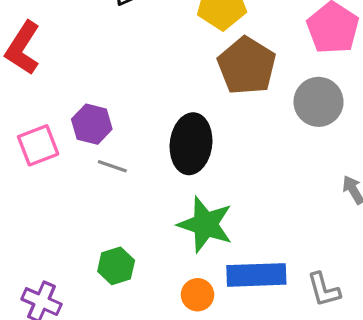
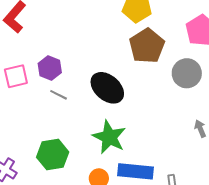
black ellipse: (191, 144) -> (107, 88), turned -64
green hexagon: (116, 266) -> (53, 155), size x1.4

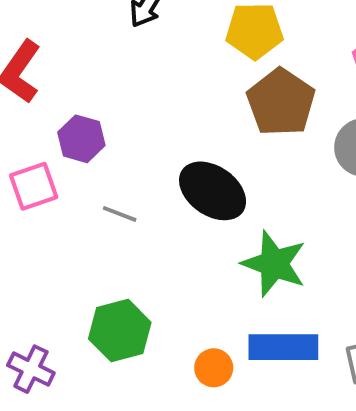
purple hexagon: (50, 68) -> (81, 139), moved
green star: (109, 137) -> (274, 264), moved

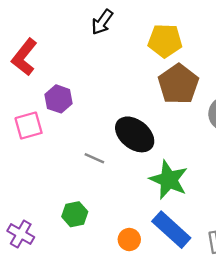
gray line: (120, 214) -> (94, 158), moved
green hexagon: (120, 331) -> (75, 214), size x0.7
blue rectangle: (283, 347) -> (171, 230), turned 39

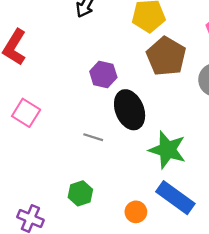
purple hexagon: (59, 99) -> (103, 74), moved
pink square: (29, 126) -> (26, 113), turned -36
black ellipse: (135, 134) -> (130, 110), turned 36

